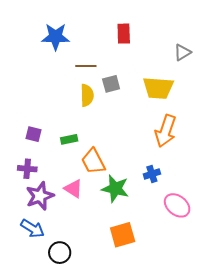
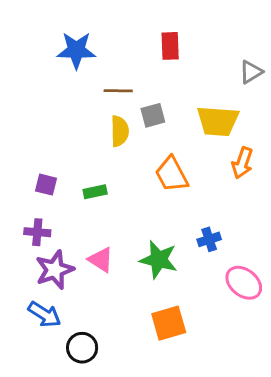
orange arrow: (166, 131) -> (242, 163), moved, size x0.7
orange trapezoid: (93, 161) -> (172, 174), moved

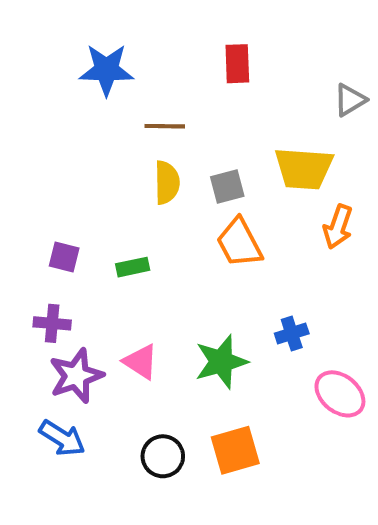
gray square: (153, 115) -> (227, 187), moved
green star: (159, 260) -> (221, 362), turned -30
black circle: (82, 348) -> (163, 456), moved

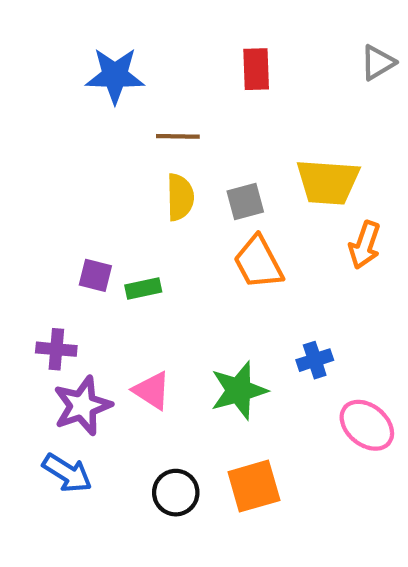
gray triangle: (350, 100) -> (378, 63), moved
purple square: (64, 257) -> (95, 275), moved

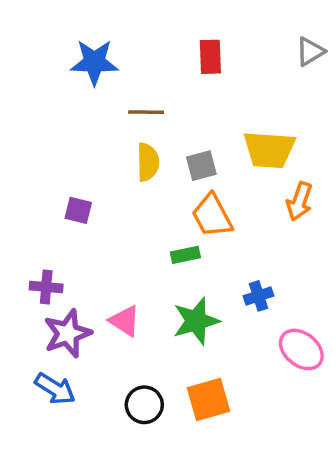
purple square: (95, 275) -> (78, 210), moved
green rectangle: (143, 288) -> (185, 255), moved

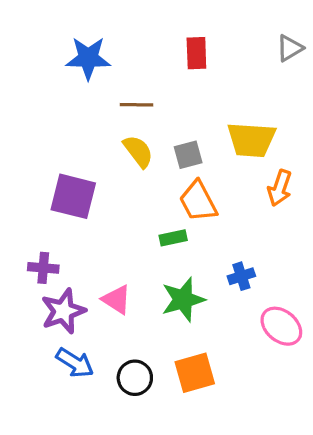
yellow semicircle: (148, 162) -> (138, 151), turned -36
purple square: (78, 210) -> (73, 196), size x1.8
blue arrow: (55, 389) -> (75, 363), moved

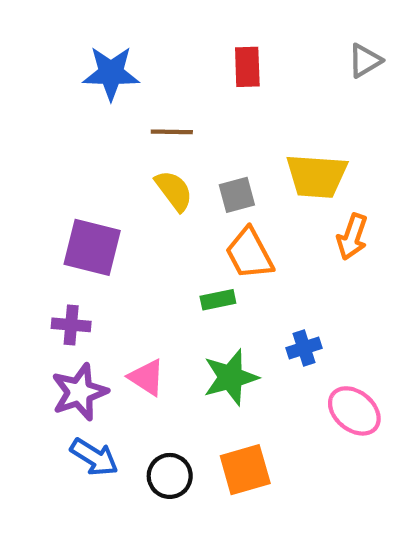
purple cross: (43, 268) -> (71, 325), moved

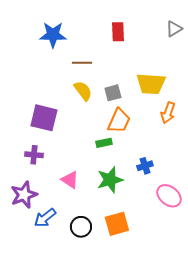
orange trapezoid: (249, 254) -> (119, 121), turned -128
purple star: (79, 392) -> (24, 195), moved
blue arrow: (94, 457) -> (45, 218), turned 110

